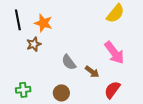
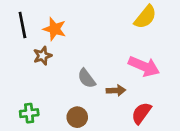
pink arrow: (114, 53) -> (144, 66), turned -30
brown arrow: (92, 72) -> (116, 90), turned -40

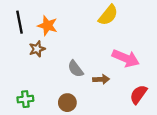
yellow semicircle: (145, 17) -> (108, 15), moved
red semicircle: (141, 113) -> (138, 94), moved

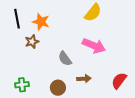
pink arrow: (126, 58) -> (94, 46), moved
brown arrow: (101, 79) -> (84, 79), moved

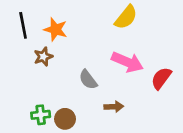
red semicircle: (119, 81) -> (161, 78), moved
green cross: (22, 85) -> (41, 115), moved
brown circle: (58, 88) -> (65, 119), moved

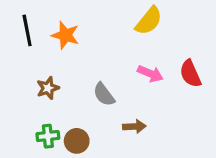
brown star: (43, 57) -> (48, 88), moved
pink arrow: (127, 62) -> (150, 74), size x0.7
red semicircle: (161, 78) -> (190, 74), moved, turned -60

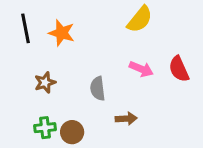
gray semicircle: (104, 94) -> (98, 89), turned 30

